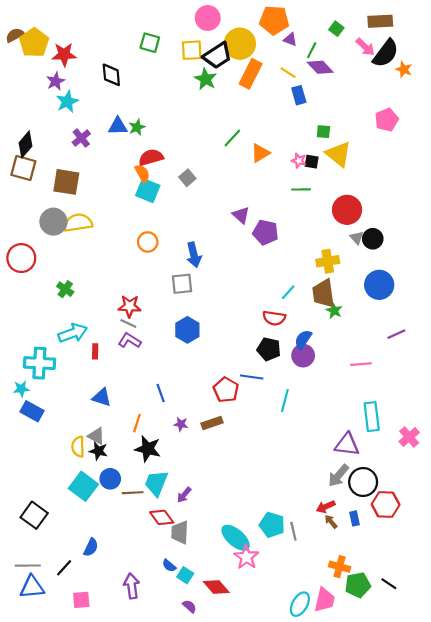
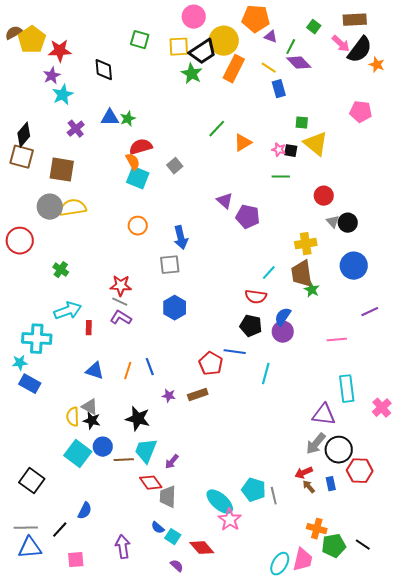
pink pentagon: (387, 120) -> (361, 112), turned 30
red circle: (347, 210) -> (324, 196), size x0.7
orange line: (137, 423) -> (128, 371), moved

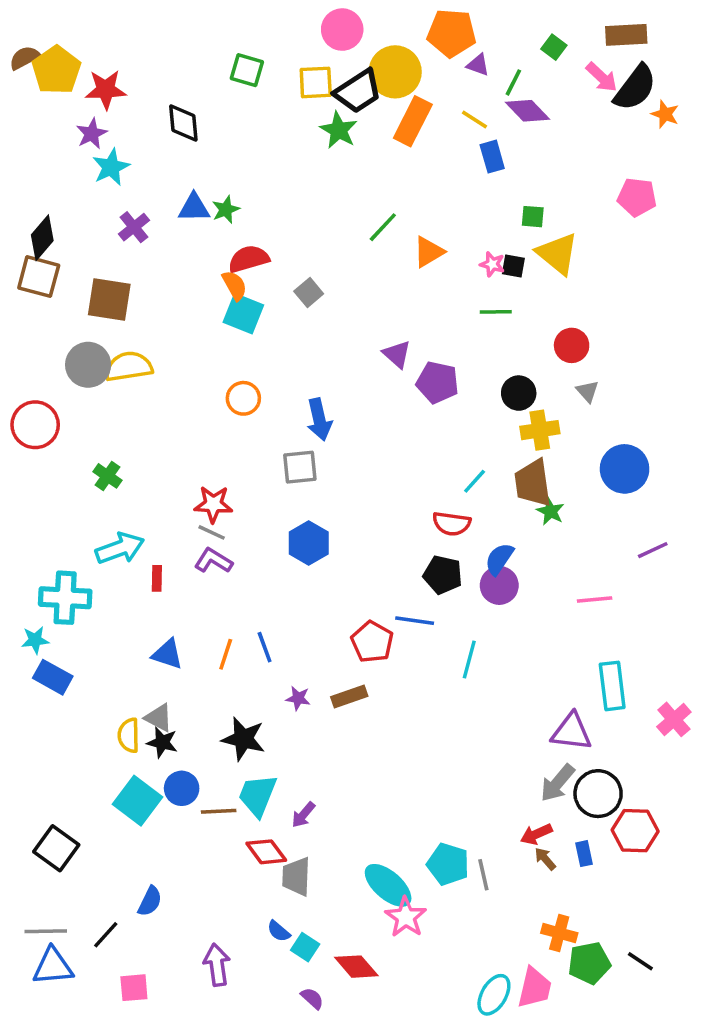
black circle: (348, 223) -> (519, 393), moved

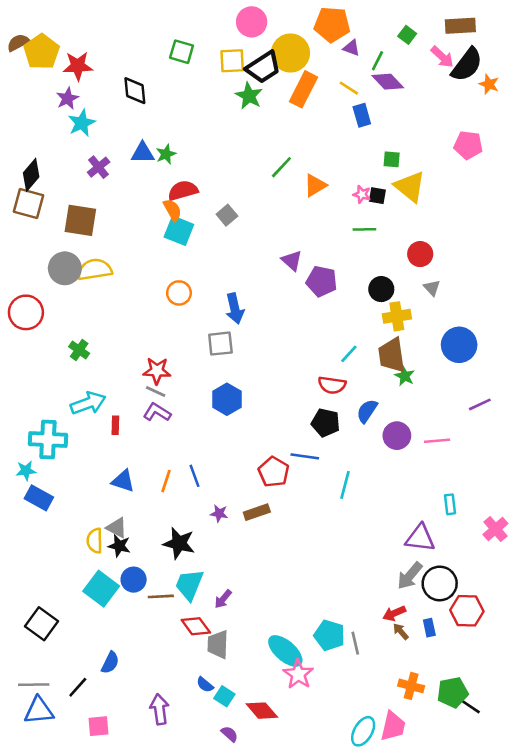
purple circle: (499, 585) -> (397, 436), moved
cyan rectangle: (612, 686) -> (450, 504), size x0.6
green pentagon: (589, 963) -> (453, 692), moved

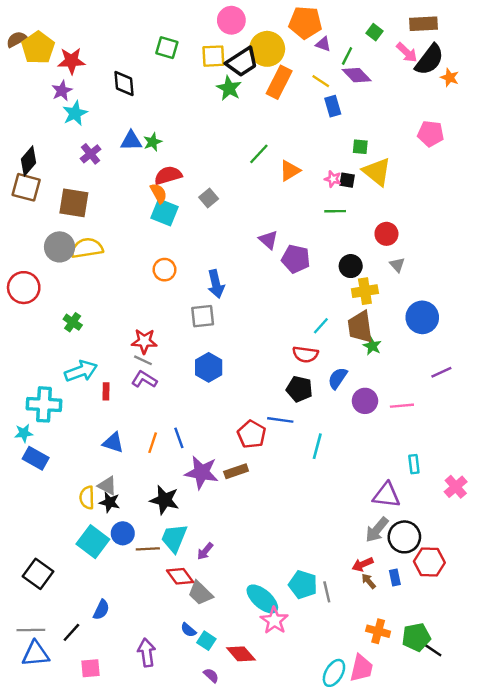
purple star: (219, 513) -> (202, 472), size x2.0
gray trapezoid: (218, 644) -> (200, 593), turned -48

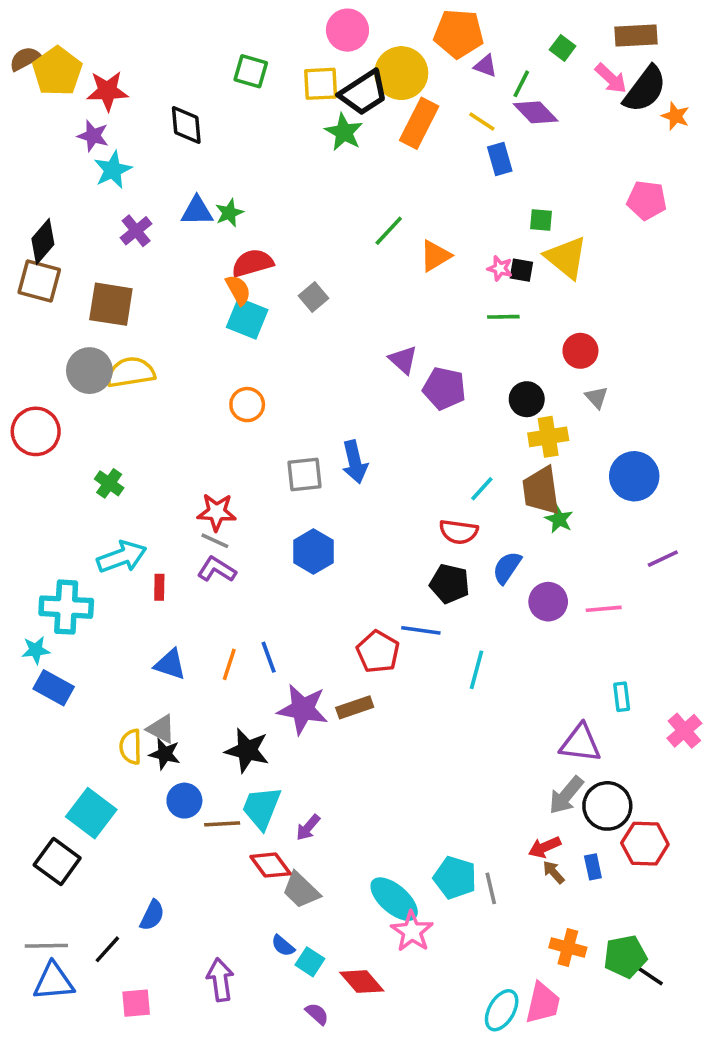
purple star: (62, 91) -> (93, 136), turned -30
blue arrow: (216, 284) -> (355, 462), moved
cyan square: (93, 542) -> (91, 813), moved

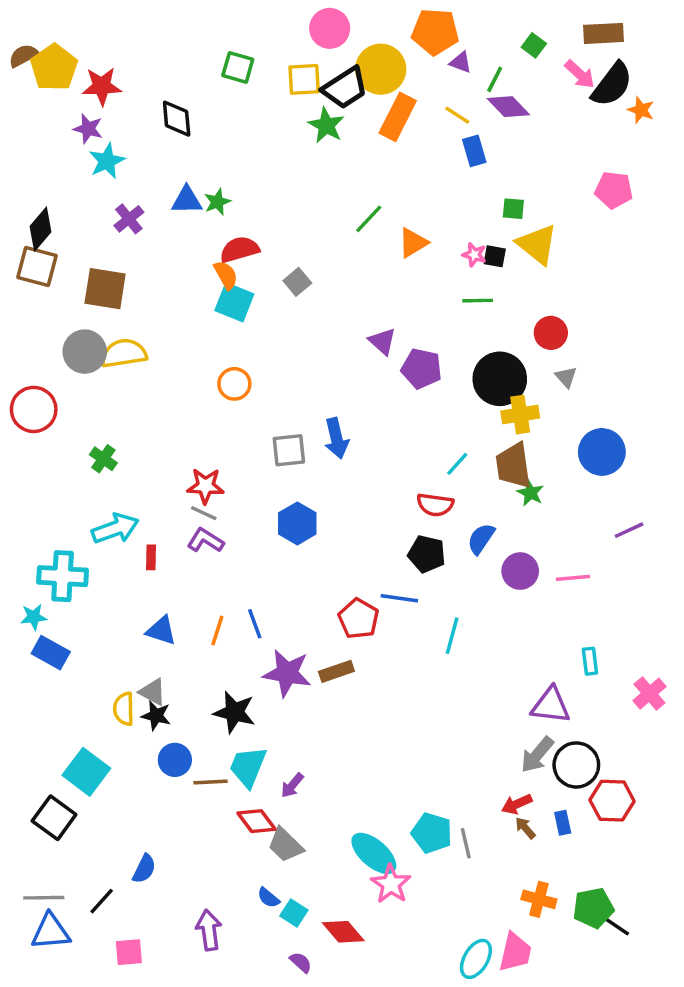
black circle: (527, 399) -> (500, 379), size x1.6

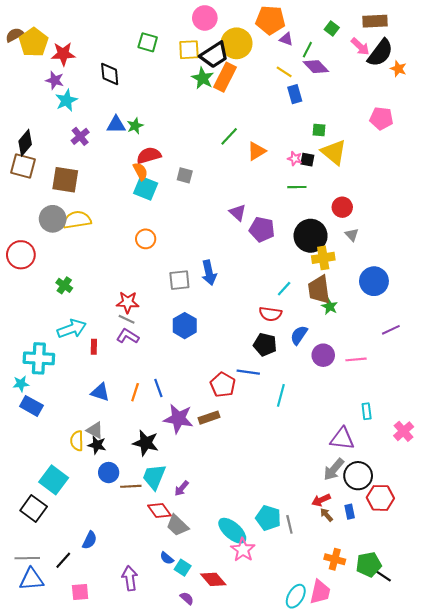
orange rectangle: (398, 117) -> (225, 77), moved
gray square: (297, 282) -> (185, 175), turned -35

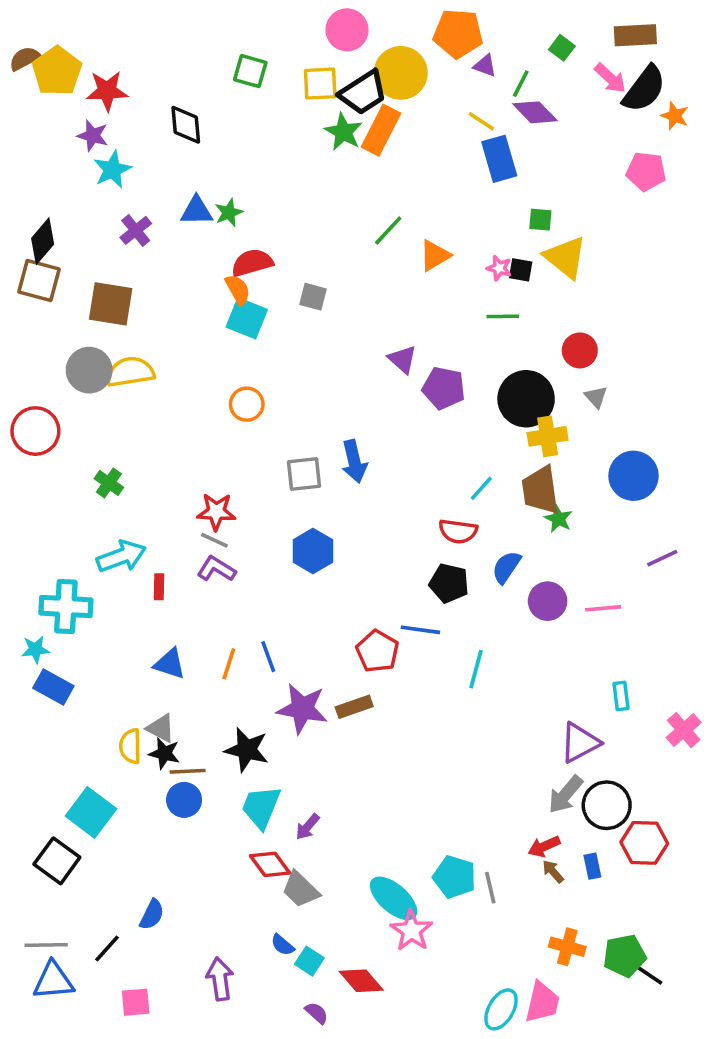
blue rectangle: (295, 94) -> (499, 159), size x1.4
pink pentagon: (381, 118) -> (646, 171), moved
purple triangle: (342, 439) -> (580, 743), turned -35
brown line: (131, 486) -> (188, 771), moved

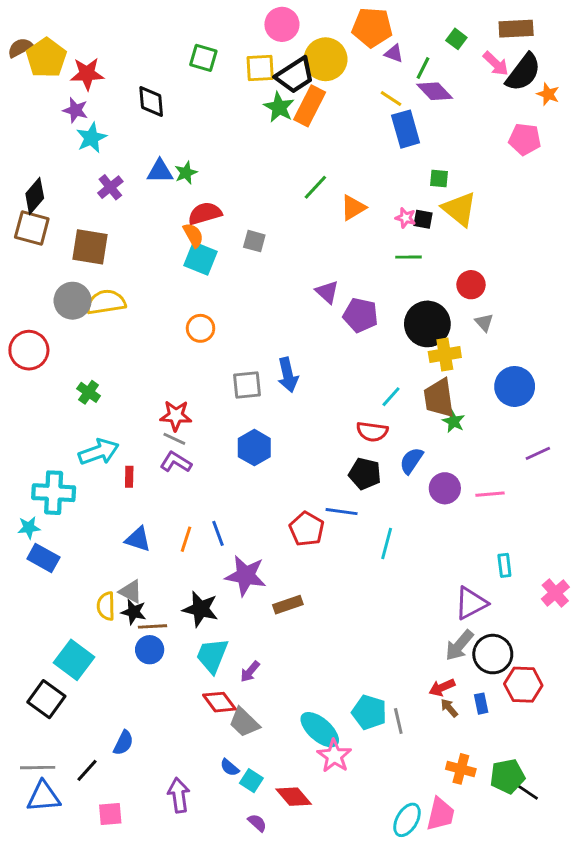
brown rectangle: (354, 707) -> (288, 605), moved

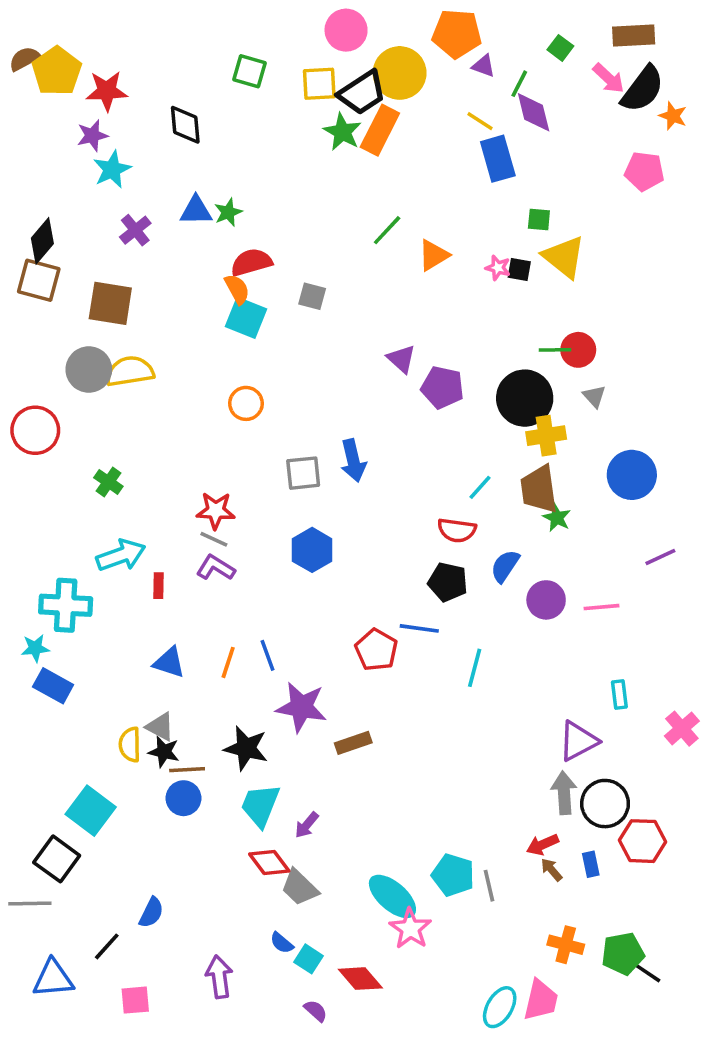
purple diamond: (435, 91) -> (534, 112), turned 30
purple star: (75, 110) -> (92, 136), turned -30
green line: (408, 257) -> (555, 350), moved
gray arrow: (459, 645) -> (564, 793), turned 136
gray line: (38, 768) -> (30, 904), moved

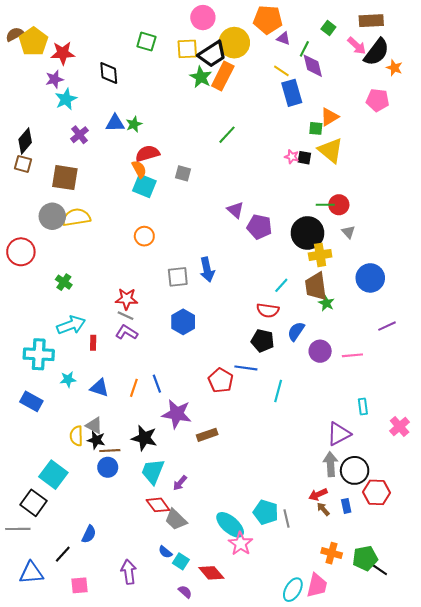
orange triangle: (434, 255) -> (329, 117), moved
brown square: (39, 280) -> (23, 164), size x0.7
cyan star: (35, 648) -> (68, 379), moved

